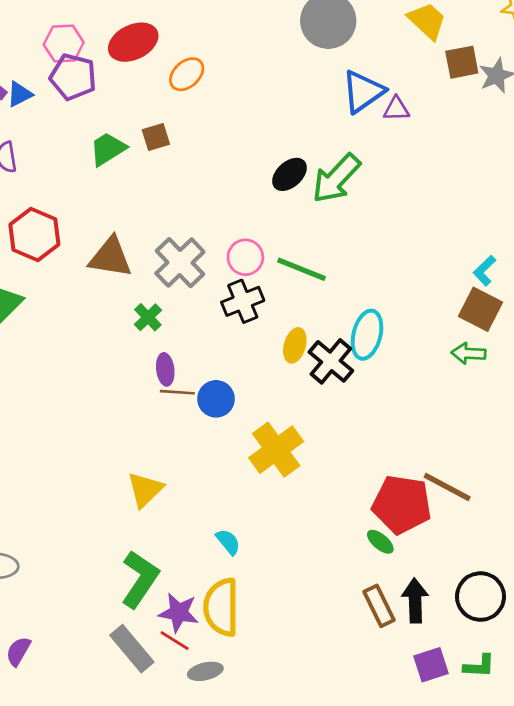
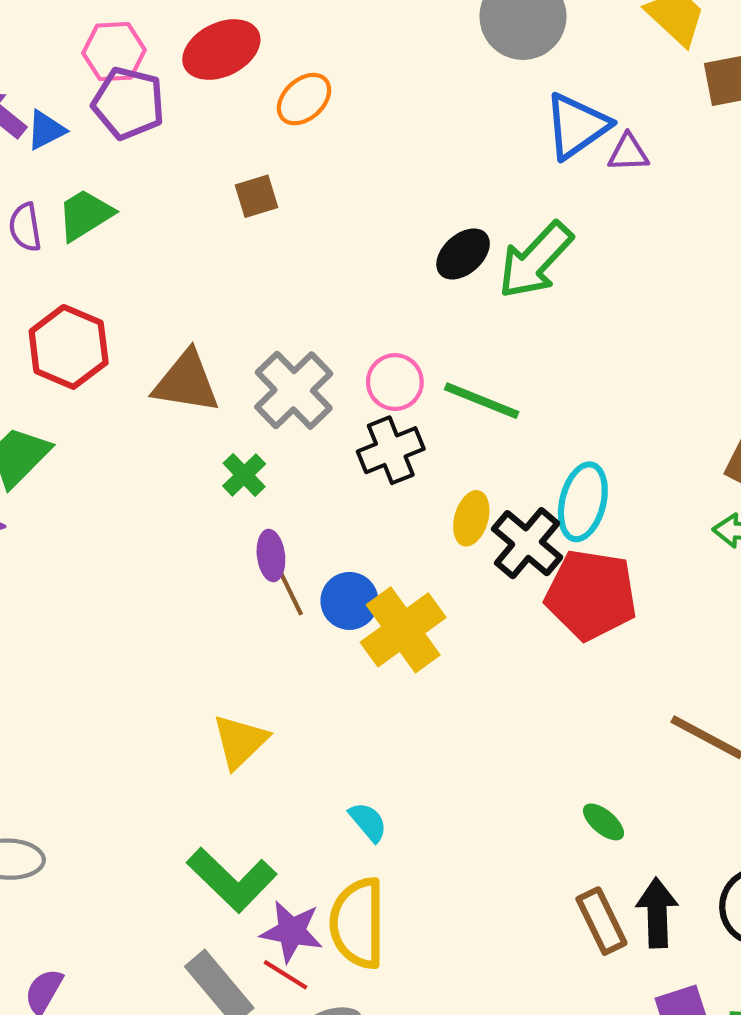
green trapezoid: (108, 149) -> (85, 215), moved
brown line: (177, 392) -> (290, 591), turned 60
yellow cross: (276, 450) -> (403, 630), moved
red pentagon: (402, 504) -> (591, 595), moved
green L-shape: (140, 579) -> (232, 880), turned 100

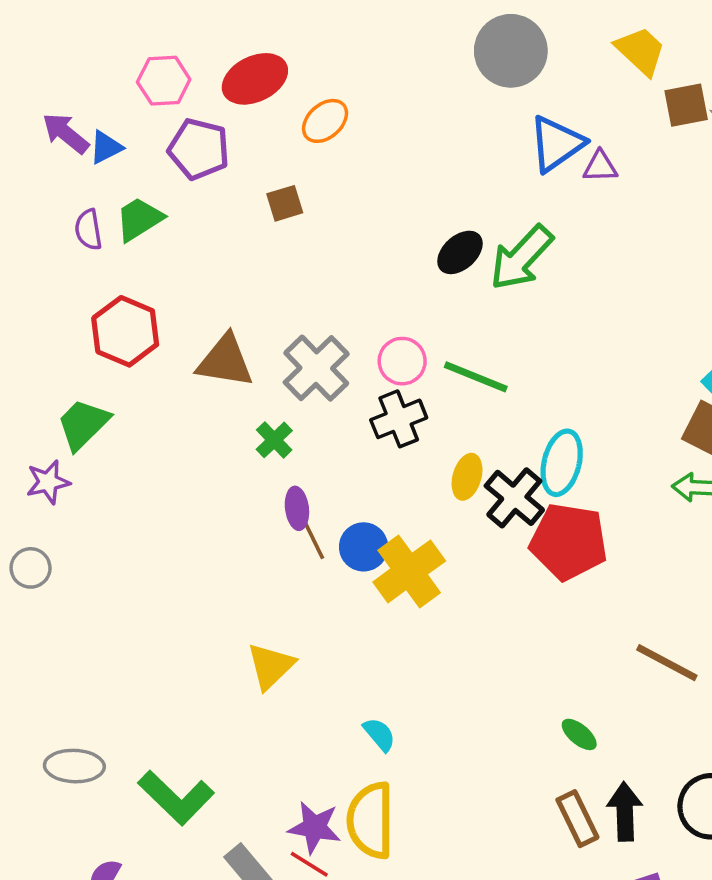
purple pentagon: (128, 103) -> (199, 149), moved
green L-shape: (232, 880) -> (176, 798), moved

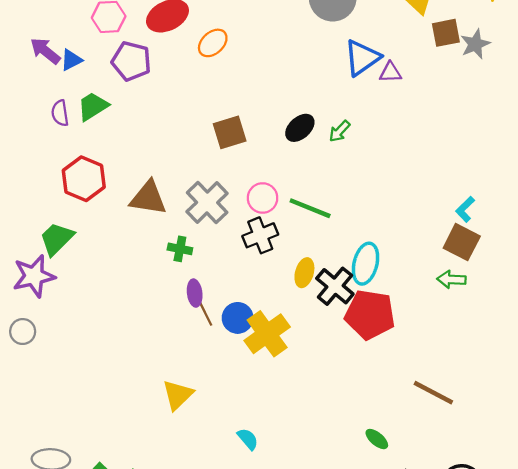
brown square: (285, 203) -> (230, 132), moved, size x1.4
green arrow: (521, 258) -> (339, 131), size x0.5
green cross: (274, 440) -> (180, 249), turned -35
purple star: (48, 482) -> (34, 276), size x1.5

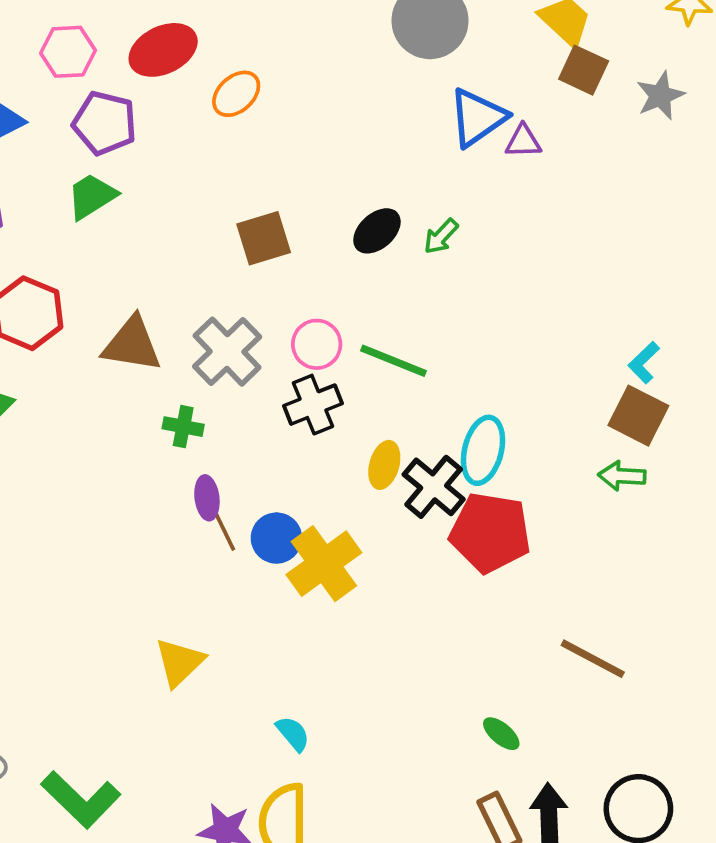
brown square: (446, 33) -> (584, 70), moved, turned 36
green trapezoid: (93, 106) -> (92, 196), moved

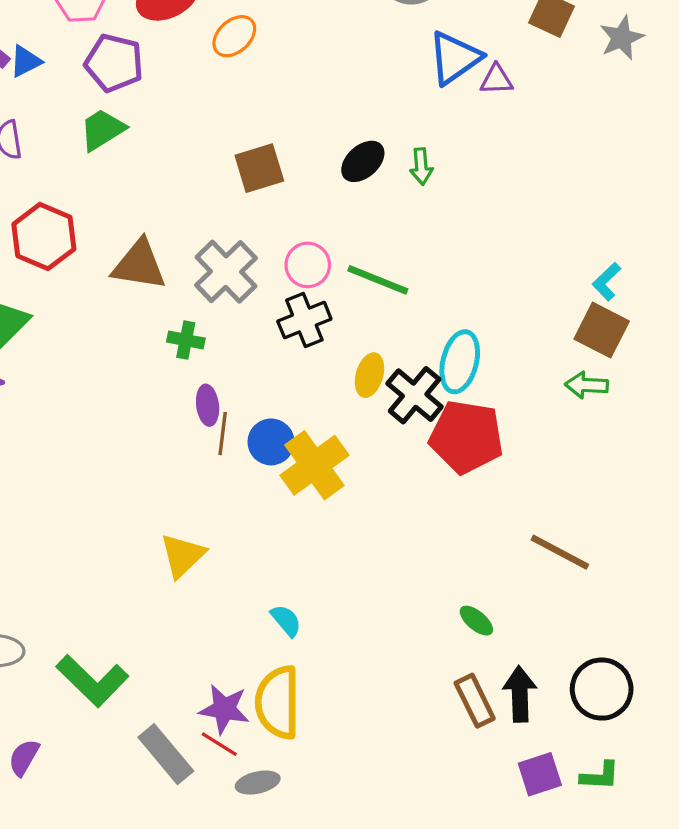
green arrow: (441, 236) -> (421, 166), turned -48
brown line: (223, 529) -> (223, 434), turned 33

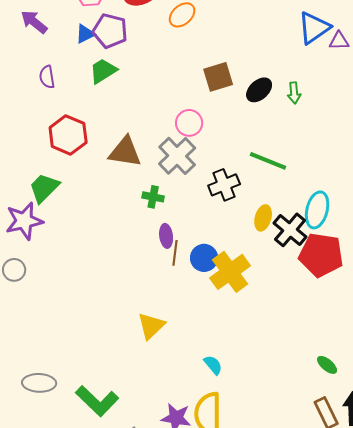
blue triangle: (26, 61) -> (85, 34), moved
brown square: (259, 168) -> (218, 77), moved
pink circle: (308, 265) -> (189, 123), moved

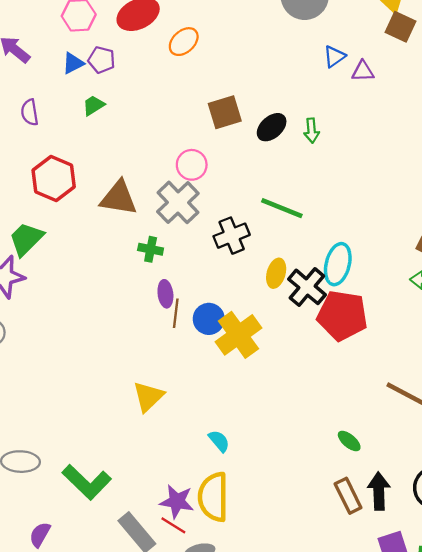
blue triangle: (314, 28) -> (334, 56), size x0.6
purple pentagon: (110, 31) -> (102, 60), size x0.7
green trapezoid: (103, 71) -> (94, 105), size x0.7

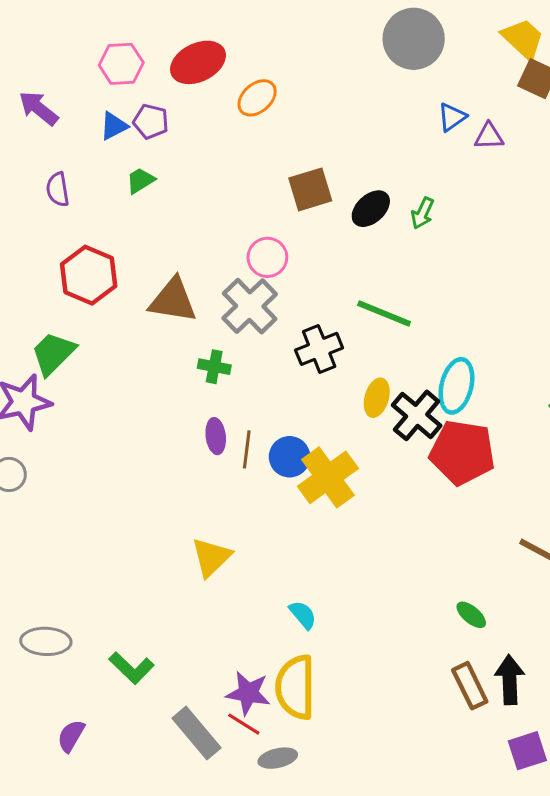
green arrow: (312, 131) -> (422, 213), turned 30
purple ellipse: (165, 294) -> (216, 436), moved
green L-shape: (87, 482) -> (132, 668), size x0.7

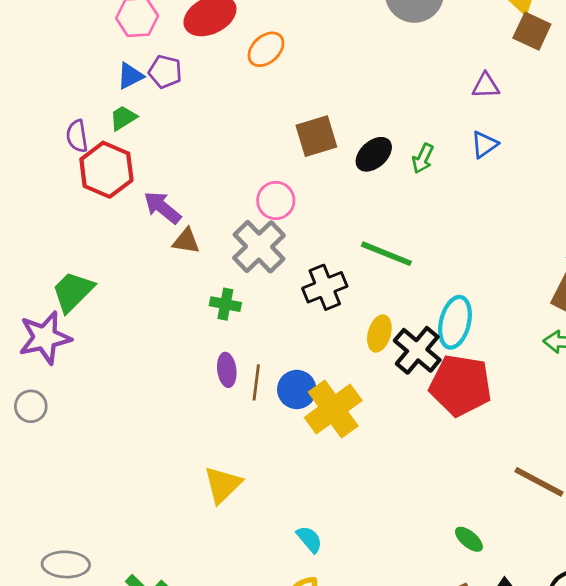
purple arrow: (38, 108) -> (162, 207), moved
blue triangle: (452, 117) -> (484, 144), moved
green trapezoid: (140, 181) -> (123, 118), moved
red hexagon: (89, 275) -> (106, 170), moved
brown triangle: (173, 300) -> (186, 241), size x0.6

